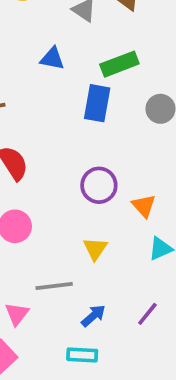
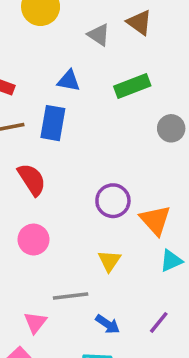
blue rectangle: (97, 103) -> (53, 123), moved
orange triangle: (144, 206) -> (155, 220), size x1.4
blue arrow: (93, 316) -> (108, 324), turned 75

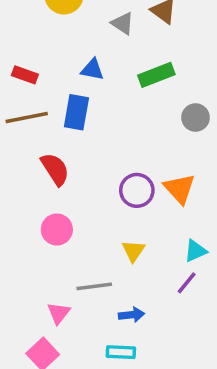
orange triangle: (155, 220) -> (179, 189), moved
purple line: (159, 322) -> (187, 283), moved
blue arrow: (108, 324) -> (132, 315), turned -40

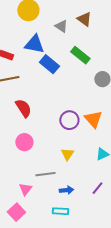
blue triangle: (92, 70) -> (34, 44), moved, size x1.5
green rectangle: (156, 75) -> (80, 55), turned 60
blue rectangle: (76, 112) -> (49, 64), moved, turned -60
purple line: (187, 283) -> (97, 188), moved

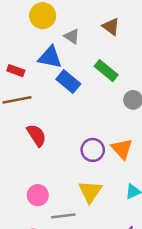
gray triangle: (61, 26) -> (72, 36), moved
pink circle: (24, 142) -> (38, 195), moved
yellow triangle: (67, 154) -> (90, 191), size x1.5

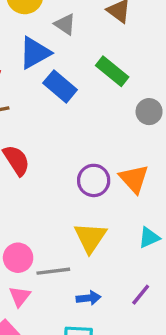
blue triangle: (50, 57) -> (35, 53), turned -40
pink circle: (38, 195) -> (18, 258), moved

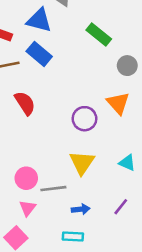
blue triangle: (35, 53) -> (39, 20), turned 44
blue rectangle: (60, 86) -> (39, 54), moved
orange triangle: (134, 179) -> (118, 103), moved
cyan triangle: (149, 238) -> (127, 163), turned 48

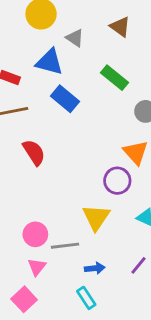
blue rectangle: (39, 54) -> (65, 99), moved
purple circle: (85, 119) -> (117, 181), moved
cyan rectangle: (73, 236) -> (86, 298), turned 54

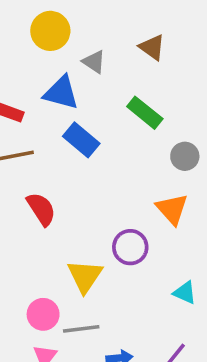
purple circle: (117, 181) -> (130, 247), moved
yellow triangle: (96, 217) -> (85, 276), moved

